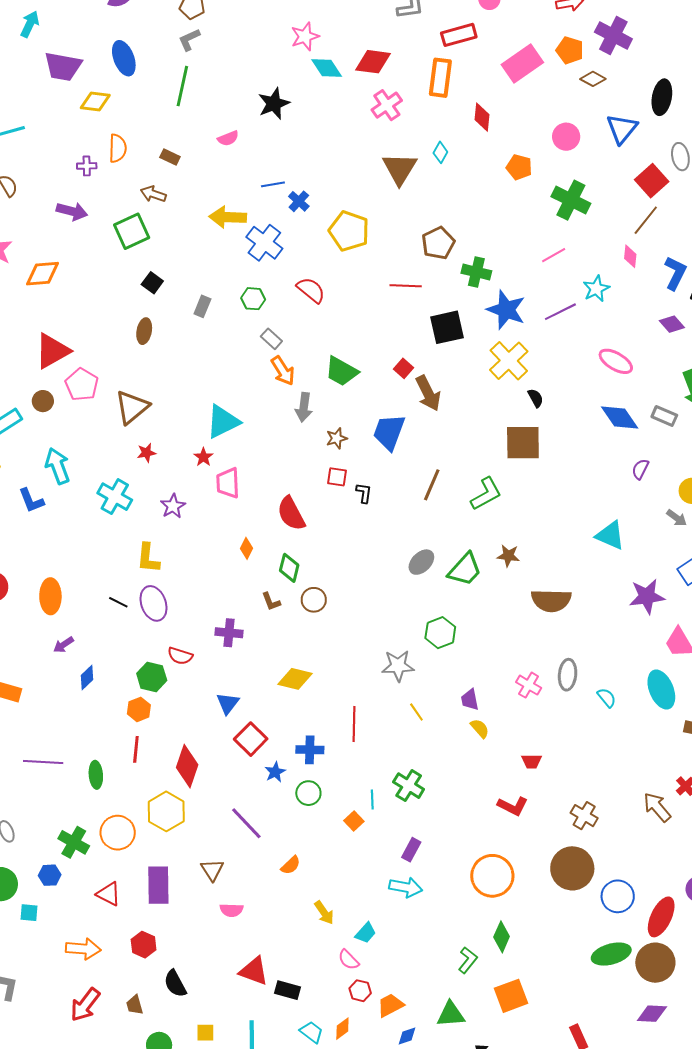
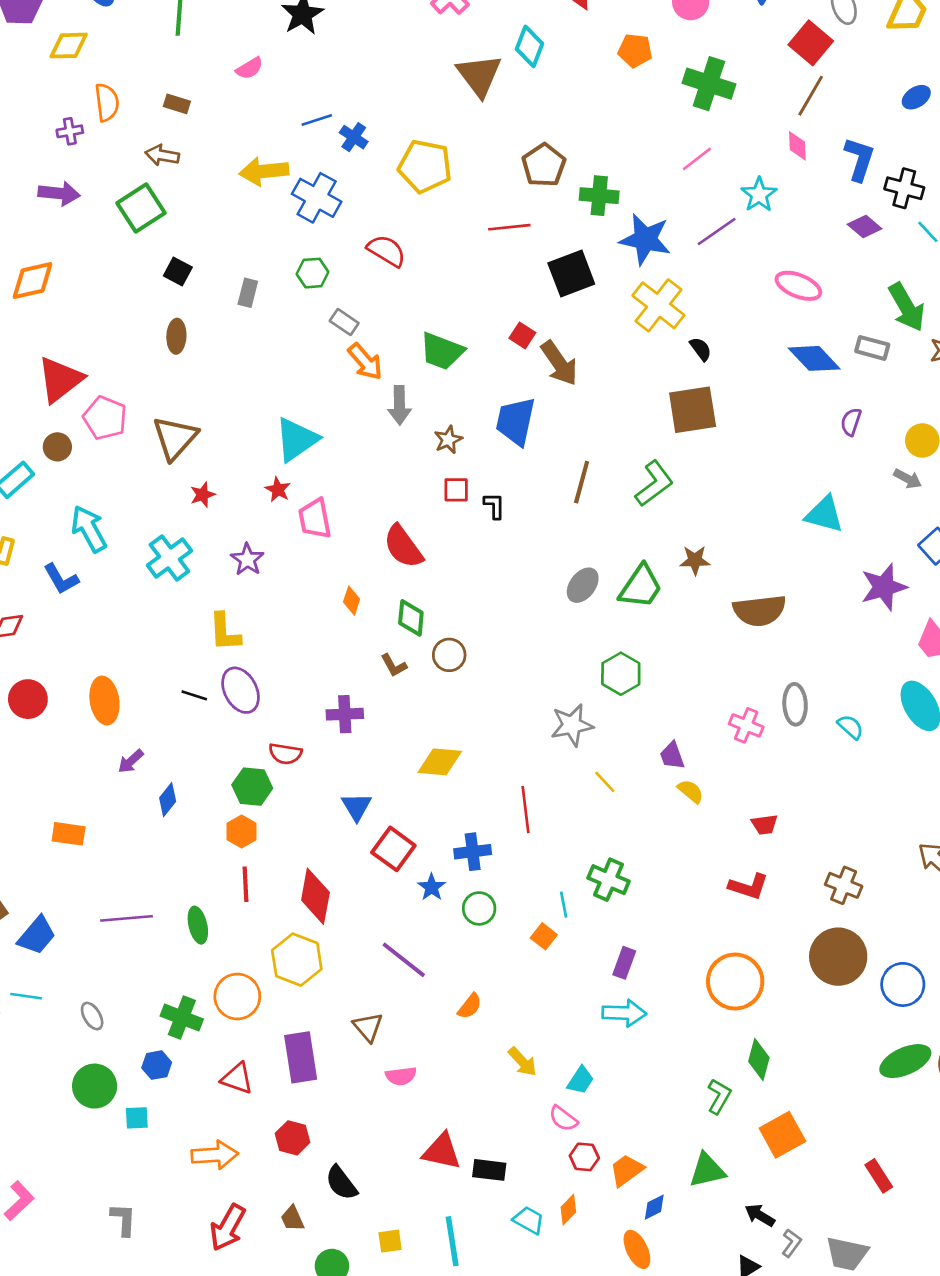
cyan diamond: (440, 152) -> (529, 46), size x1.4
cyan cross: (115, 497) -> (169, 558), turned 32

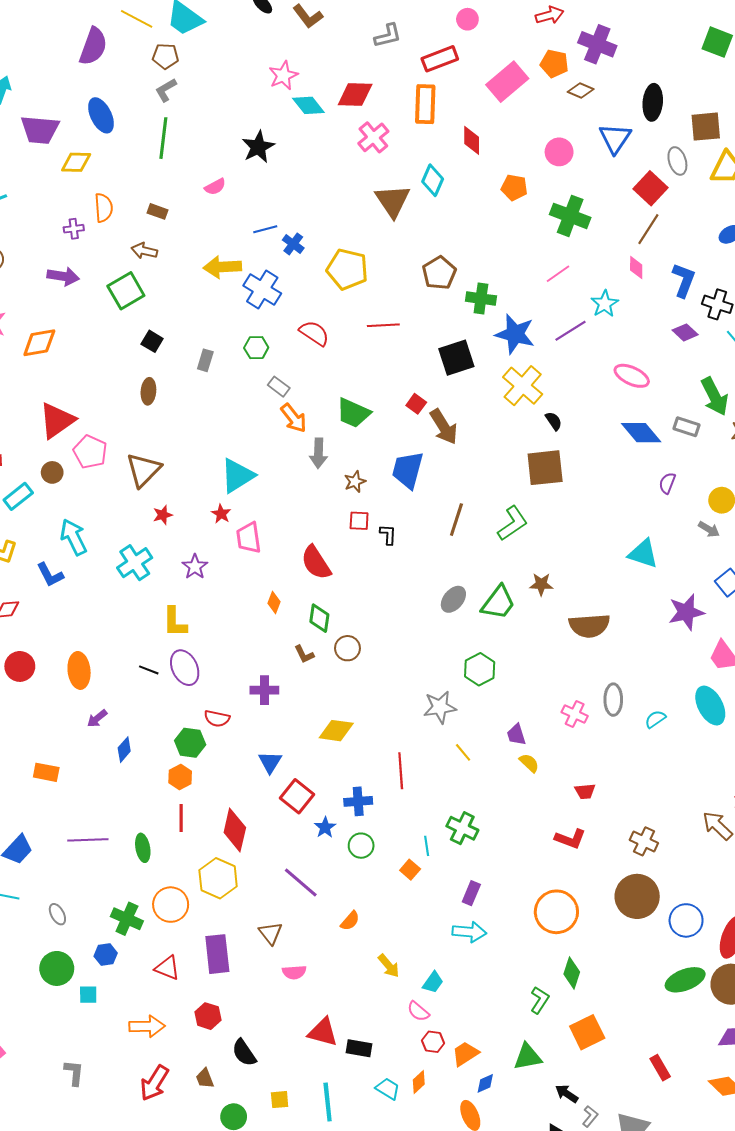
red line: (509, 227) -> (383, 325), moved
cyan semicircle: (850, 727) -> (655, 719), turned -80

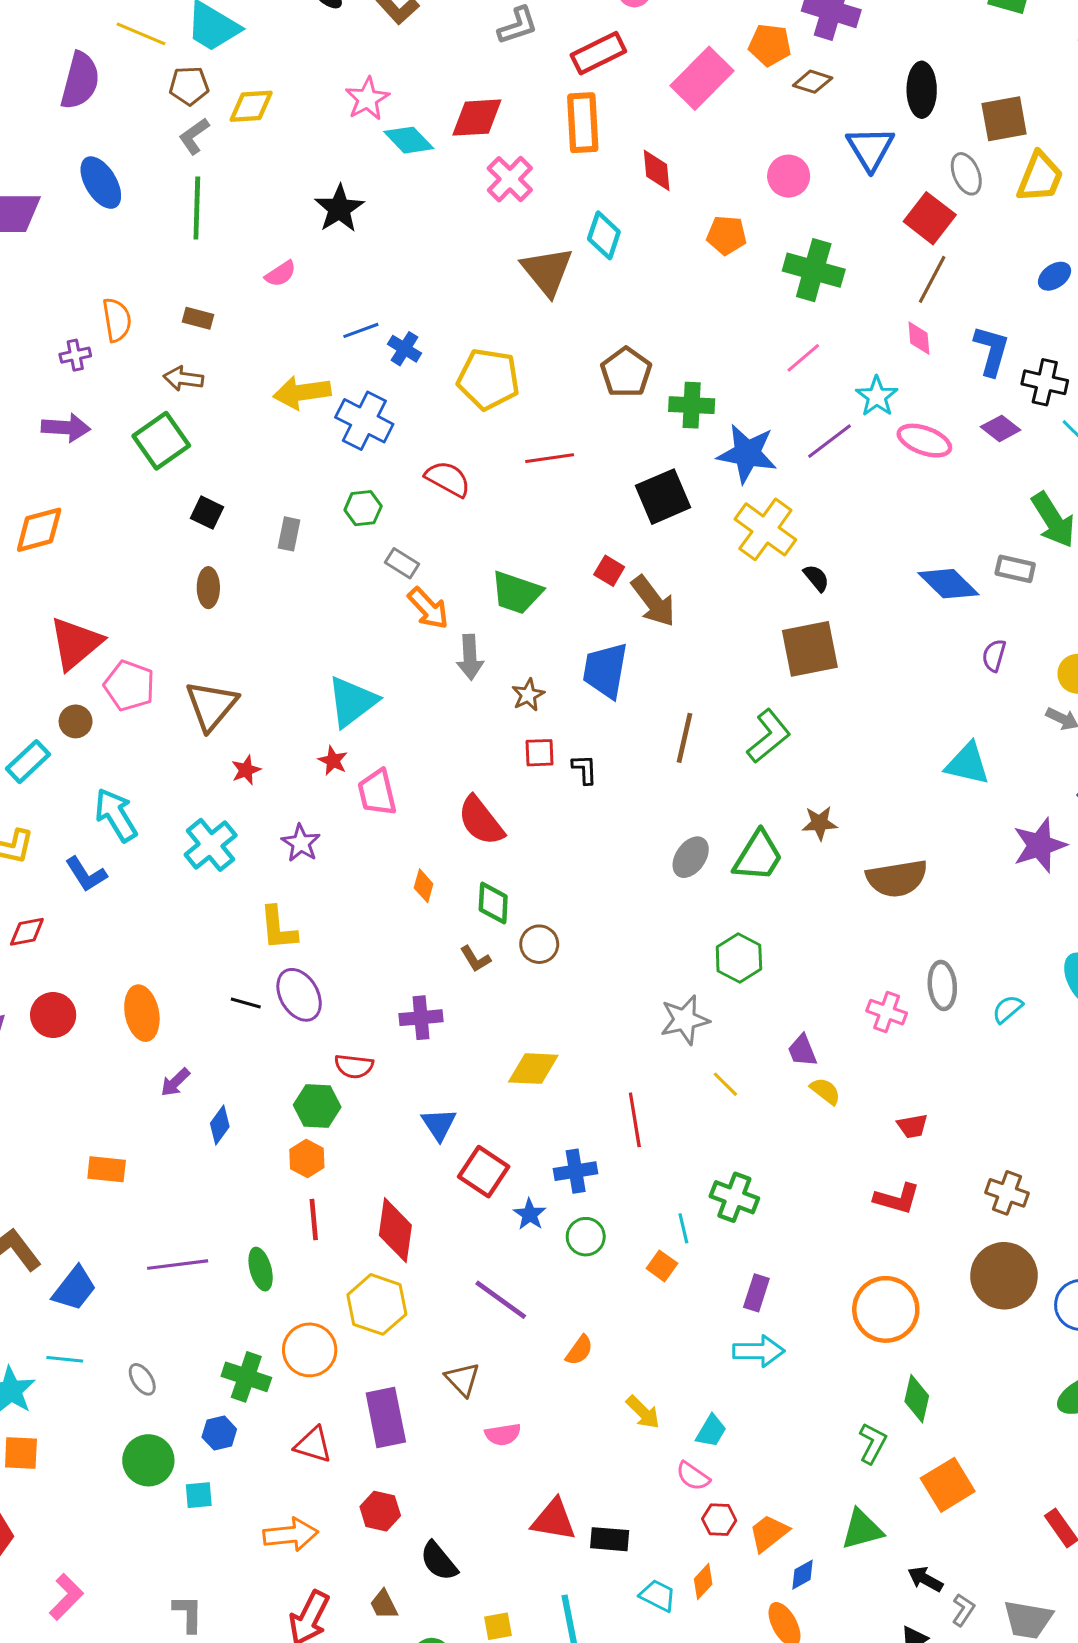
yellow diamond: (76, 162) -> (251, 106), moved
pink ellipse: (632, 376) -> (924, 441), moved

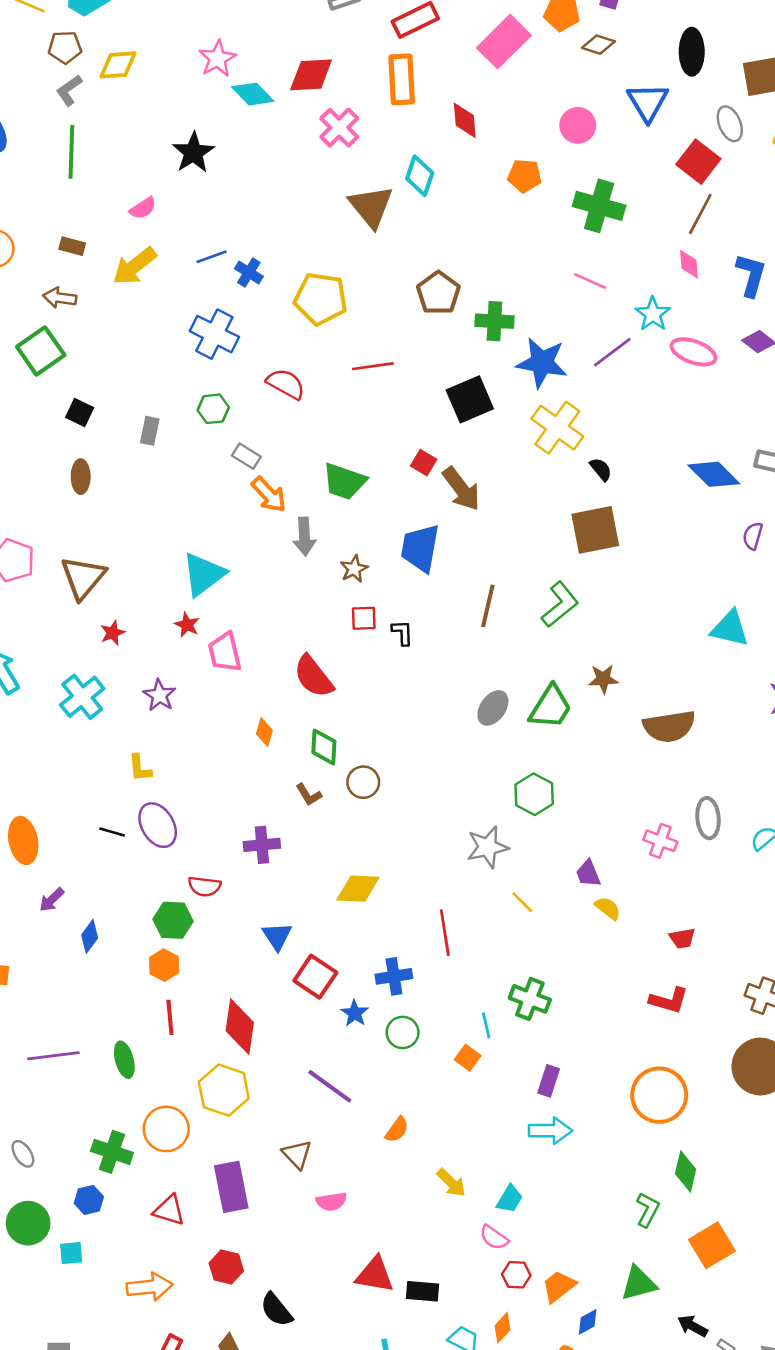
pink line: (803, 358) -> (590, 281), turned 64
yellow arrow: (302, 392) -> (135, 266), moved, turned -30
yellow L-shape: (278, 928) -> (140, 768), size x0.7

